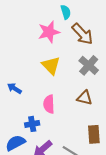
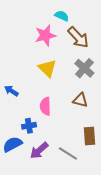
cyan semicircle: (66, 12) -> (62, 16), turned -48

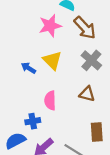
blue arrow: (11, 91) -> (28, 68), moved

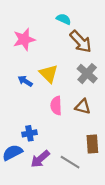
pink star: (50, 26) -> (24, 39), moved
pink semicircle: (50, 101) -> (56, 106), moved

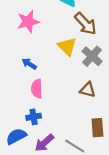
yellow triangle: (49, 74) -> (67, 46), moved
pink semicircle: (56, 106) -> (37, 89), moved

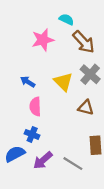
pink star: (28, 22) -> (43, 40), moved
yellow triangle: (67, 46) -> (63, 82), moved
blue cross: (34, 117) -> (32, 134), turned 32

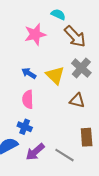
blue arrow: (28, 82) -> (29, 73), moved

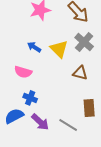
pink semicircle: (28, 99) -> (23, 72), moved, turned -72
purple arrow: (35, 152) -> (40, 122), turned -96

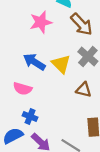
blue arrow: (34, 47) -> (34, 62), size x1.5

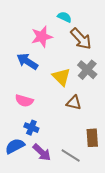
blue arrow: (34, 62) -> (27, 61), moved
brown triangle: (84, 90) -> (74, 103), moved

